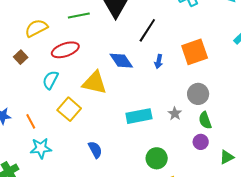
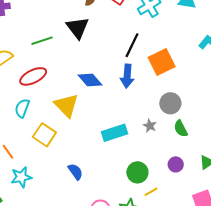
black line: (147, 30) -> (132, 45), moved
blue arrow: (159, 61) -> (127, 76), size x1.6
yellow triangle: (95, 83) -> (66, 105), turned 40
purple circle: (201, 142) -> (176, 164), moved

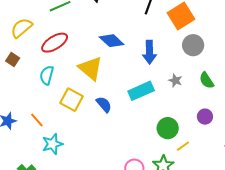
blue arrow: (127, 76) -> (149, 52), moved
gray circle: (170, 103) -> (193, 45), moved
blue semicircle: (75, 172) -> (104, 104), moved

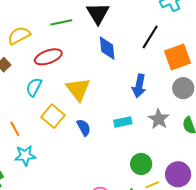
blue diamond: (112, 41) -> (107, 48), moved, turned 30
gray star: (175, 80) -> (159, 119), size x1.5
cyan rectangle: (141, 91) -> (123, 122), size x0.7
purple circle: (205, 117) -> (178, 174), moved, size x1.6

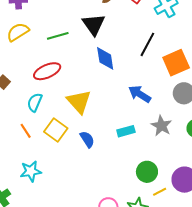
yellow semicircle: (19, 35) -> (18, 32), moved
blue arrow: (139, 86) -> (140, 94), turned 115
orange line: (15, 129) -> (26, 131), moved

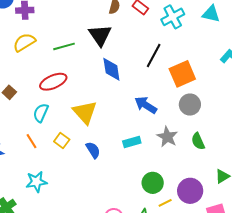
yellow square: (56, 130) -> (62, 141), size x0.7

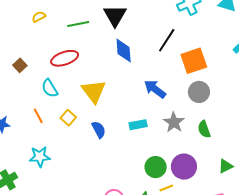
yellow semicircle: (24, 42) -> (39, 17), size x0.6
cyan semicircle: (41, 113) -> (50, 88), turned -60
purple circle: (190, 191) -> (184, 167), moved

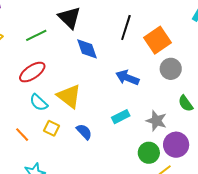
cyan semicircle: (50, 88) -> (39, 103), moved
gray star: (174, 122) -> (156, 121), moved

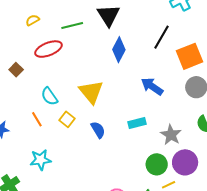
blue diamond: (87, 49) -> (119, 50), turned 35
red ellipse: (32, 72) -> (48, 49), moved
cyan semicircle: (39, 103) -> (49, 96), moved

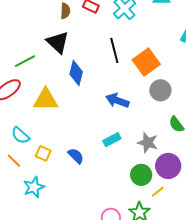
black line: (161, 37) -> (114, 50), turned -30
yellow triangle: (91, 92) -> (46, 100), moved, turned -36
cyan star: (40, 160) -> (34, 187), moved

